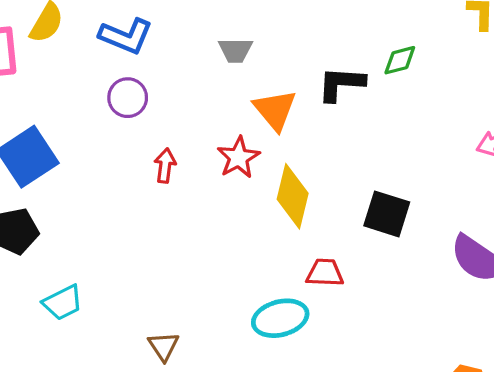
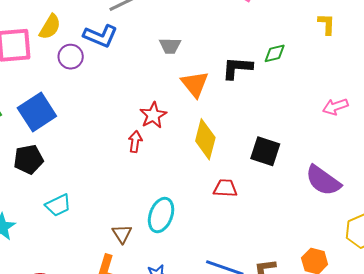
purple circle: (128, 98) -> (71, 57), moved
red star: (238, 157) -> (153, 115), moved
red arrow: (165, 166) -> (135, 142), moved
cyan ellipse: (280, 318) -> (161, 215), moved, turned -56

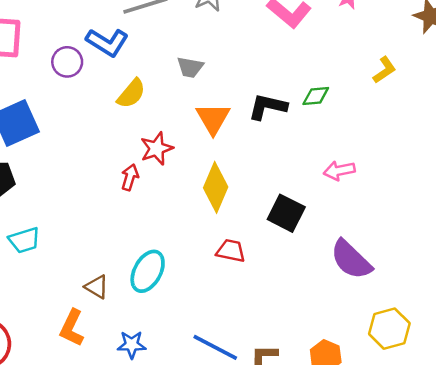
yellow L-shape: (327, 24) -> (384, 70), turned 45
yellow semicircle: (50, 27) -> (131, 94), moved
pink arrow: (335, 107) -> (339, 171), moved
brown triangle: (122, 234) -> (97, 287), turned -35

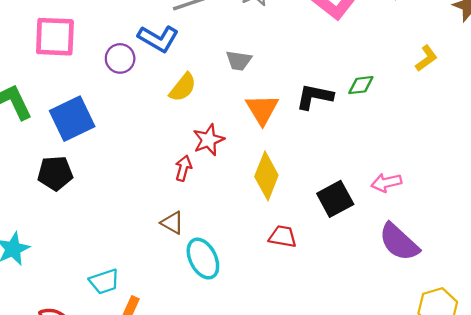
pink arrow: (339, 171) -> (386, 183), moved
black square: (286, 213) -> (335, 199), turned 36
cyan trapezoid: (24, 240) -> (104, 282), moved
cyan ellipse: (148, 271) -> (203, 259), turned -54
brown triangle: (97, 287) -> (172, 223), moved

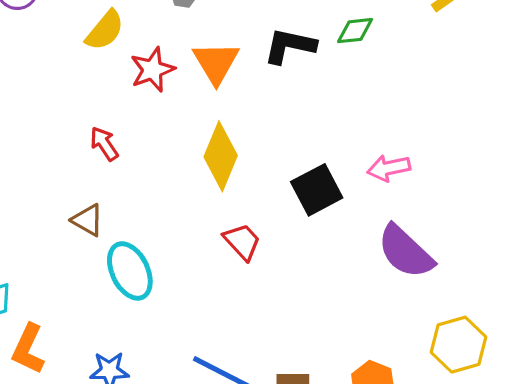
red star: (209, 140) -> (152, 70), moved
red arrow: (183, 168) -> (104, 144), turned -50
red trapezoid: (283, 237) -> (242, 242), turned 36

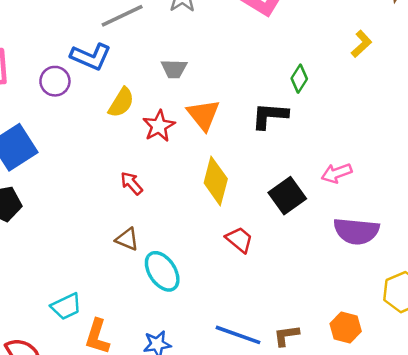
green diamond: (355, 31) -> (299, 79), turned -44
black L-shape: (290, 46) -> (270, 116), moved
purple semicircle: (405, 252) -> (356, 231), turned -30

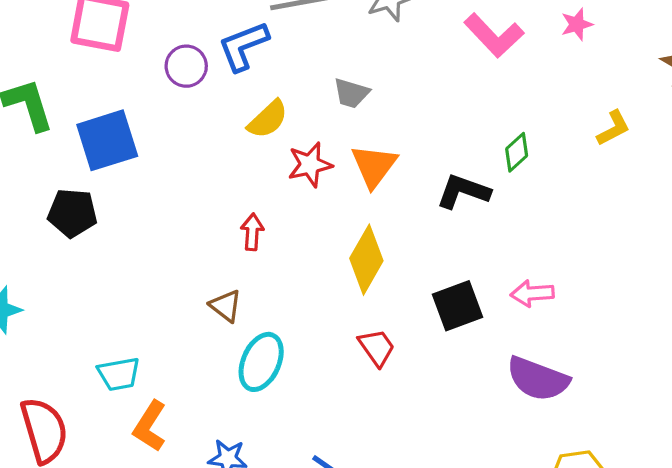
blue L-shape: (91, 57) -> (243, 46), turned 120
red arrow: (132, 183) -> (252, 232), turned 30
cyan ellipse: (162, 271) -> (261, 362), turned 42

